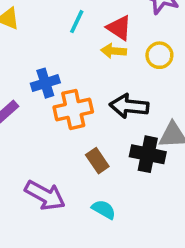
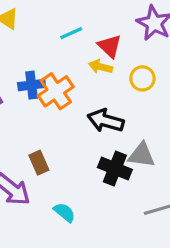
cyan line: (77, 22) -> (71, 33), turned 30
orange cross: (73, 109) -> (56, 91), moved, turned -32
brown rectangle: (97, 161) -> (39, 163), moved

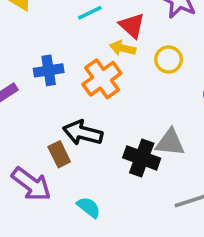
orange cross: (56, 91) -> (102, 79), moved
black arrow: (106, 121) -> (83, 133), moved

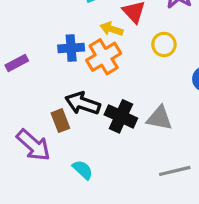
yellow arrow: (123, 48) -> (112, 29), moved
blue cross: (49, 70) -> (71, 48), moved
black cross: (142, 158) -> (121, 116), moved

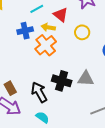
blue cross: (71, 48) -> (25, 31), moved
black arrow: (83, 103) -> (39, 92), moved, turned 50
brown rectangle: (60, 121) -> (10, 88), moved

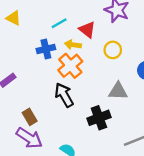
gray triangle: (86, 79) -> (118, 91), moved
black cross: (62, 81) -> (99, 118), moved, turned -36
black arrow: (39, 92) -> (64, 95), moved

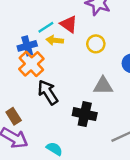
cyan line: (59, 23) -> (46, 27), moved
orange cross: (70, 66) -> (31, 64), moved
black cross: (99, 118) -> (85, 114), turned 35

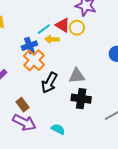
yellow circle: (96, 44) -> (77, 28), moved
gray triangle: (103, 86) -> (77, 76), moved
black arrow: (48, 92) -> (49, 83), turned -115

